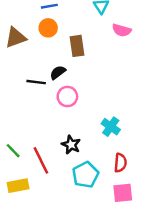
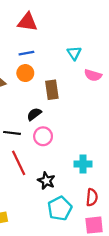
black line: (36, 82) -> (12, 133), moved
cyan cross: (111, 127) -> (83, 164), turned -35
red line: (41, 160) -> (19, 163), moved

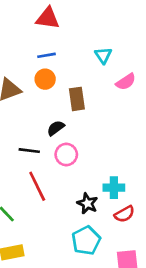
pink semicircle: (93, 75) -> (126, 82), turned -49
black star: (46, 181) -> (87, 203), moved
red semicircle: (92, 197) -> (124, 214), moved, turned 56

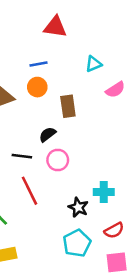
red triangle: (48, 18) -> (55, 27), moved
cyan triangle: (103, 55) -> (94, 64), turned 42
red semicircle: (124, 214) -> (114, 230), moved

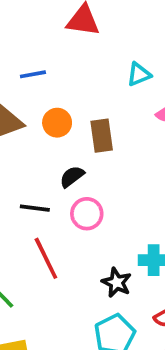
blue line: (39, 64) -> (33, 74), moved
orange circle: (37, 87) -> (57, 123), moved

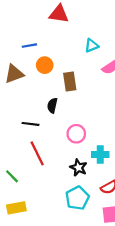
orange circle: (57, 123) -> (45, 65), moved
black semicircle: (72, 177) -> (52, 105), turned -40
pink circle: (87, 214) -> (76, 134), moved

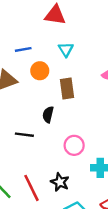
cyan triangle: (92, 46) -> (66, 49), moved, turned -40
red line: (37, 153) -> (31, 188), moved
black star: (78, 168) -> (60, 182), moved

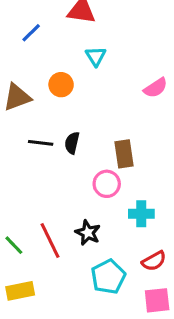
blue line: (23, 49) -> (31, 33), moved, turned -35
brown rectangle: (67, 89) -> (124, 154), moved
black line: (24, 135) -> (41, 143), moved

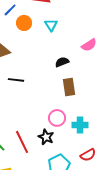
orange circle: (61, 85) -> (24, 23), moved
black semicircle: (72, 143) -> (62, 62), moved, turned 56
pink circle: (107, 184) -> (57, 118), moved

